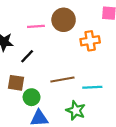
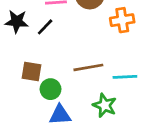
black line: (27, 56) -> (45, 27), moved

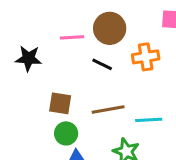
black line: (45, 27) -> (102, 64), moved, turned 72
brown square: (32, 72) -> (60, 103), moved

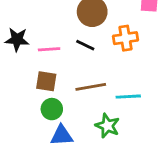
pink line: (72, 37) -> (49, 49), moved

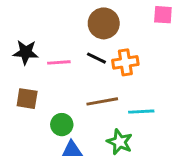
orange cross: (126, 38) -> (125, 62), moved
brown square: (46, 81) -> (27, 99), moved

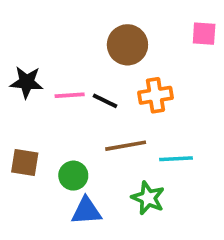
black line: (96, 58) -> (105, 101), moved
brown square: (27, 99) -> (25, 162), moved

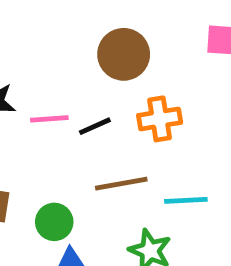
black line: (105, 101) -> (95, 126), turned -50

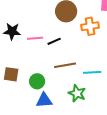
orange cross: (160, 119) -> (90, 26), moved

